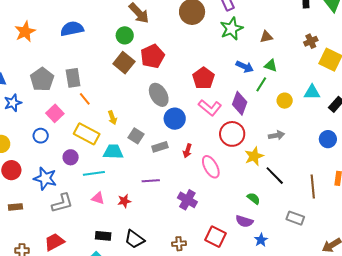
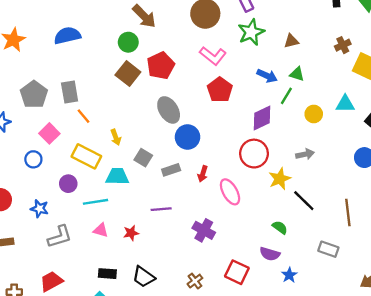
purple diamond: (240, 103) -> (262, 118), turned 45
pink L-shape: (210, 108) -> (213, 56), moved
blue star: (45, 178) -> (39, 209), size x0.7
brown cross: (179, 244) -> (195, 281), turned -32

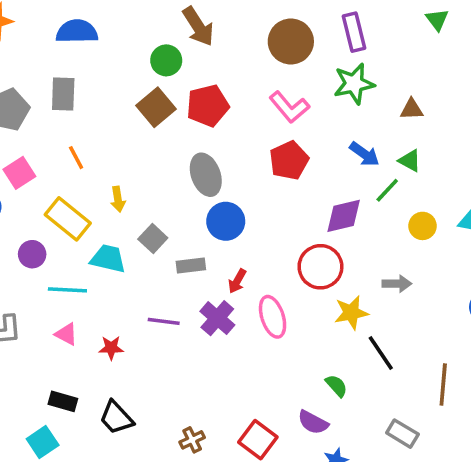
gray rectangle: (70, 92) -> (63, 94), moved
purple cross: (204, 230) -> (217, 318), moved

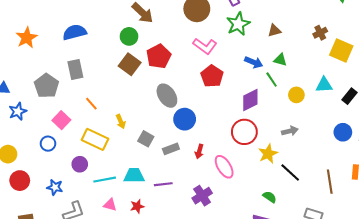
green line: (387, 190) -> (272, 80), turned -63
cyan trapezoid: (108, 259) -> (134, 176), moved
purple cross: (217, 318) -> (202, 196), moved, turned 30

